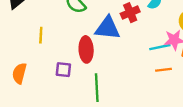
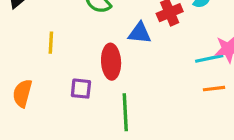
blue triangle: (108, 28) -> (140, 33), size x0.7

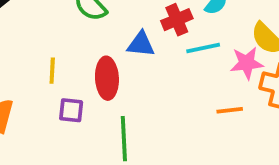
yellow line: (51, 43) -> (52, 71), moved
cyan line: (209, 58) -> (203, 48), moved

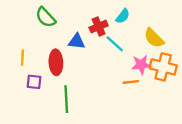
cyan line: (203, 48) -> (115, 44), turned 54
pink star: (247, 63) -> (141, 65), moved

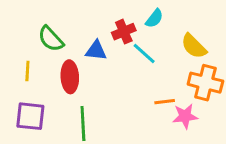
green semicircle: (46, 17) -> (51, 39), moved
pink star: (141, 65) -> (185, 116), moved
purple square: (34, 82) -> (30, 116), moved, size x1.5

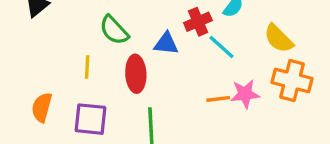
orange line: (165, 102) -> (218, 99), moved
pink star: (185, 116) -> (245, 94), moved

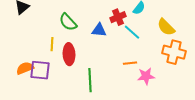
red ellipse: (136, 74) -> (69, 54), moved
pink star: (245, 94) -> (146, 76), moved
orange semicircle: (42, 107) -> (25, 68), turned 54
purple square: (91, 119) -> (40, 70), moved

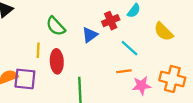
blue triangle: (99, 30) -> (90, 35), turned -42
cyan line: (132, 32) -> (129, 48), moved
orange cross: (174, 52) -> (172, 79), moved

